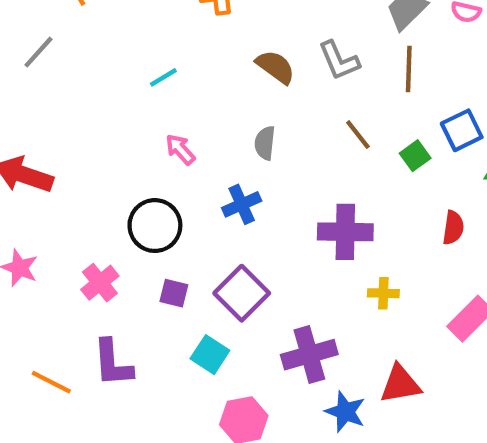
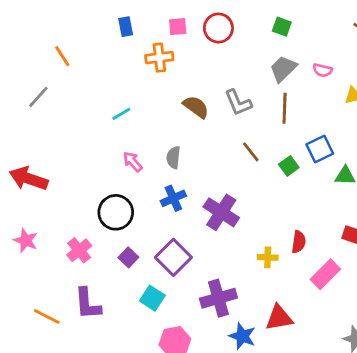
gray semicircle: (265, 143) -> (173, 157), moved
red semicircle: (453, 228) -> (299, 242), moved
purple cross: (345, 232) -> (221, 212), moved, turned 32
purple square: (174, 293) -> (128, 257), turned 30

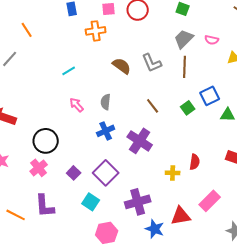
brown line: (251, 152) -> (153, 106), moved
black circle: (116, 212) -> (46, 141), moved
pink rectangle: (325, 274) -> (210, 201), moved

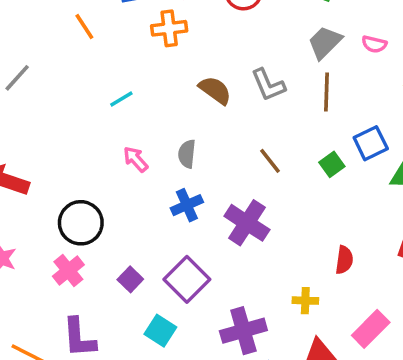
orange line: (27, 30) -> (84, 27), moved
yellow cross: (173, 173) -> (305, 301), moved

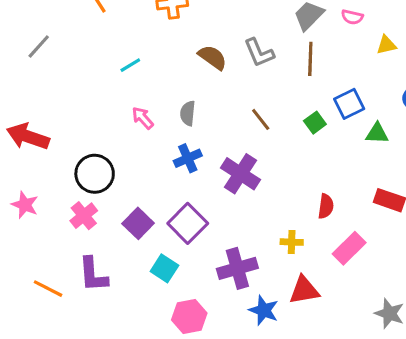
purple square: (130, 279) -> (138, 223), size x1.4
pink rectangle: (371, 329) -> (349, 248), moved

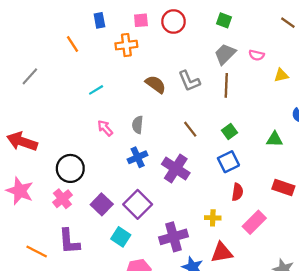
blue square: (349, 104) -> (228, 162), moved
pink star: (25, 205) -> (20, 191), size x1.4

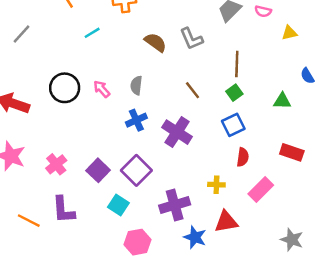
brown line: (226, 85) -> (237, 64), moved
cyan line: (96, 90) -> (92, 33), moved
black circle: (70, 168) -> (65, 88), moved

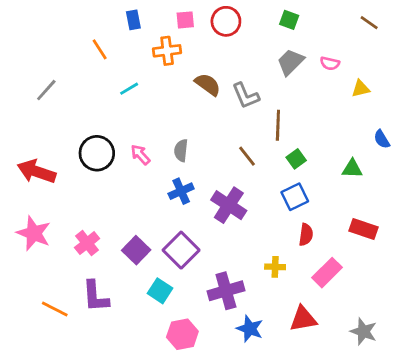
brown semicircle: (155, 42) -> (208, 84), moved
brown line: (237, 64) -> (278, 125), moved
red triangle: (226, 222) -> (303, 319), moved

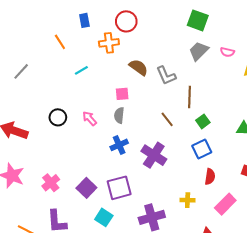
pink square: (185, 20) -> (122, 94), moved
green square: (289, 20) -> (198, 20), size x1.5
red circle: (226, 21) -> (126, 21), moved
black circle: (97, 153) -> (58, 117), size x0.7
purple square: (181, 250) -> (119, 188), turned 30

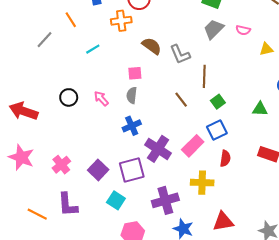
gray line: (21, 71) -> (44, 40), moved
purple cross: (154, 155) -> (158, 149), moved
yellow cross: (188, 200) -> (202, 183), size x1.5
pink rectangle: (225, 204) -> (193, 146), moved

